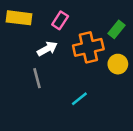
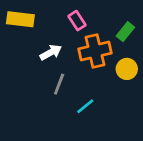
pink rectangle: (60, 20) -> (77, 21), moved, turned -66
gray line: (37, 78) -> (59, 84), moved, turned 36

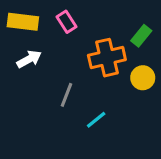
pink rectangle: (77, 21) -> (66, 22), moved
white arrow: (51, 52) -> (29, 59), moved

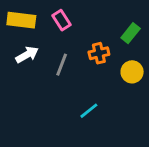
orange cross: (107, 58) -> (99, 53), size x0.6
gray line: (66, 95) -> (62, 65), moved

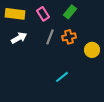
green rectangle: (131, 33) -> (70, 12), moved
gray line: (62, 65) -> (50, 37), moved

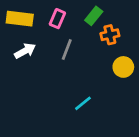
pink rectangle: (43, 14) -> (57, 19), turned 56
orange cross: (69, 37) -> (110, 35), moved

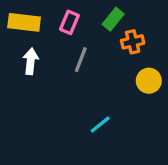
white arrow: (25, 51) -> (31, 61), turned -55

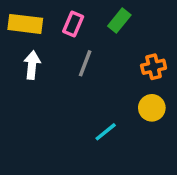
orange cross: (133, 42) -> (154, 67), moved
yellow circle: (149, 81) -> (152, 108), moved

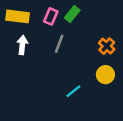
green rectangle: (119, 21) -> (72, 14), moved
orange cross: (154, 67) -> (107, 46), turned -35

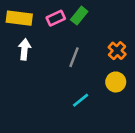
pink rectangle: (51, 16) -> (56, 18), turned 42
gray line: (59, 44) -> (74, 57), moved

